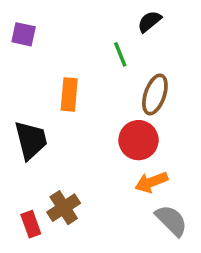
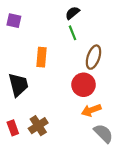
black semicircle: (149, 21) -> (72, 13), moved
red rectangle: (31, 224) -> (13, 128), moved

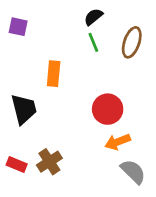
brown ellipse: (93, 57) -> (132, 42), moved
red rectangle: (13, 128) -> (17, 165), turned -48

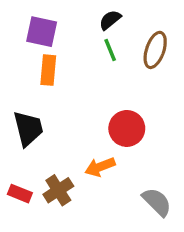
purple square: (18, 27) -> (42, 32), moved, size x1.4
orange rectangle: (54, 74) -> (48, 70), moved
orange arrow: (118, 142) -> (100, 167), moved

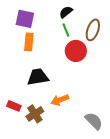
black trapezoid: (28, 128) -> (38, 77), moved, turned -85
red circle: (127, 128) -> (76, 51), moved
red rectangle: (20, 194) -> (14, 106), moved

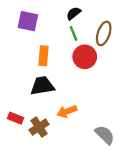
orange rectangle: (29, 42) -> (43, 56), moved

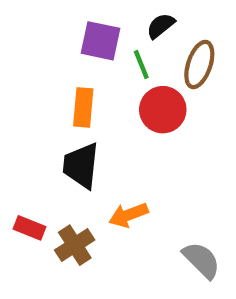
black semicircle: (74, 13) -> (161, 26), moved
purple square: (28, 21) -> (100, 41), moved
black trapezoid: (42, 86) -> (81, 166), turned -75

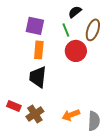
purple square: (100, 41) -> (35, 26), moved
orange arrow: (128, 215) -> (71, 115), moved
gray semicircle: (201, 260) -> (94, 121), turned 48

